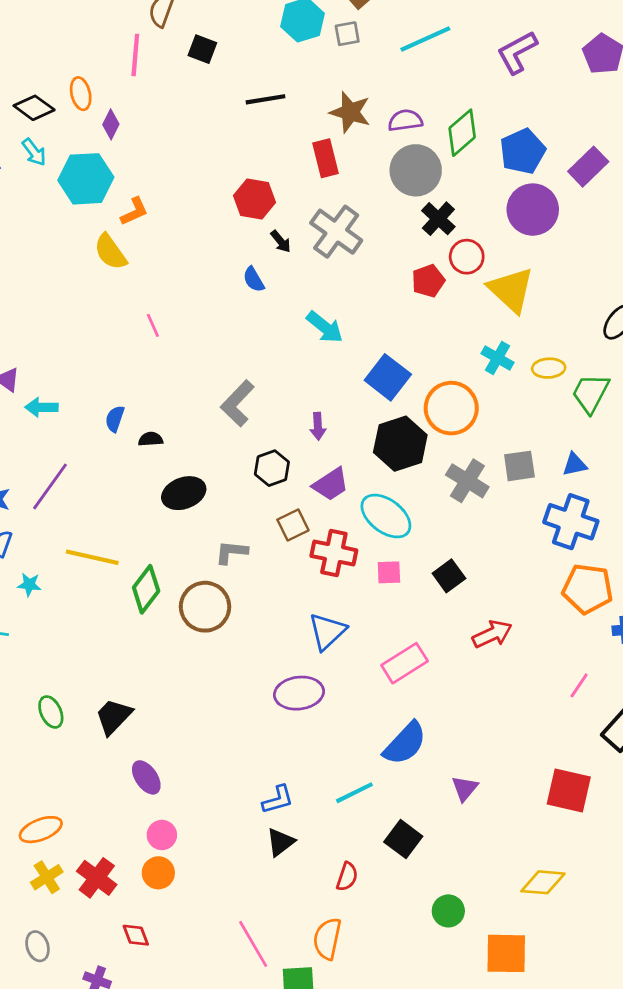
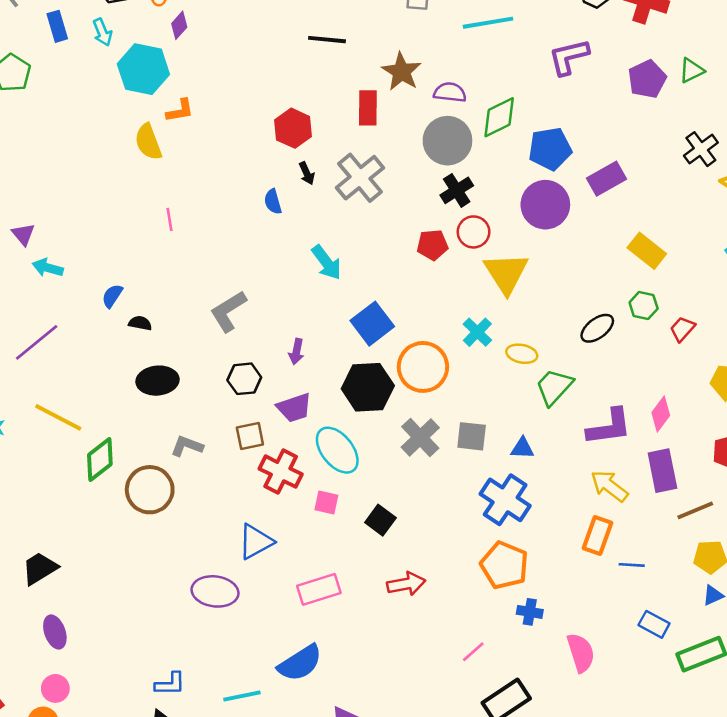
black square: (449, 576) -> (380, 520), turned -32

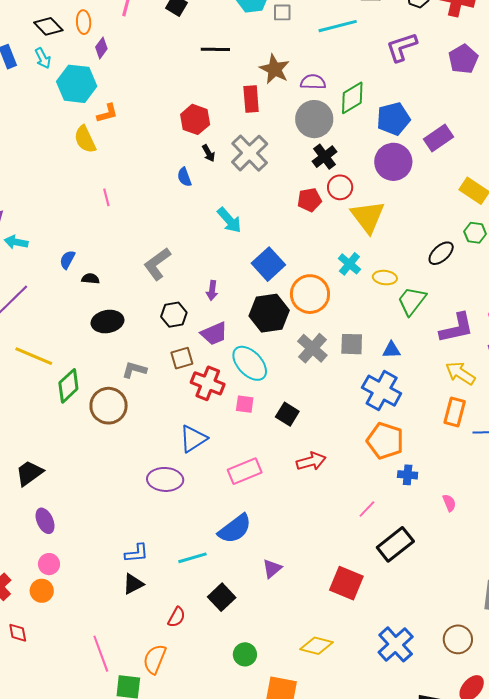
pink semicircle: (581, 653) -> (449, 503), size x0.6

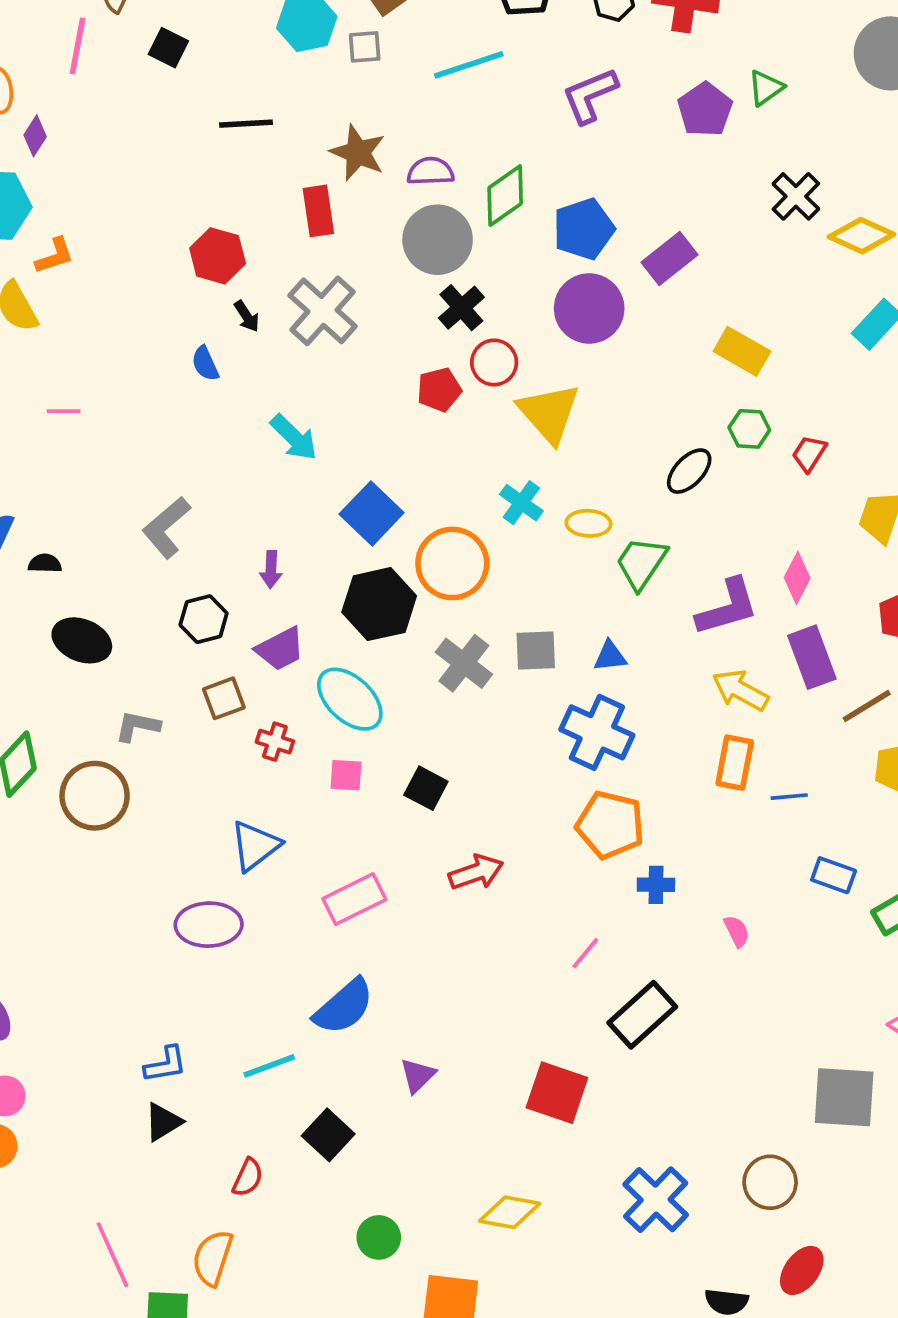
pink line: (106, 197) -> (64, 411), turned -72
black ellipse: (107, 322) -> (82, 640), turned 36
red cross: (208, 383) -> (275, 742), size x0.6

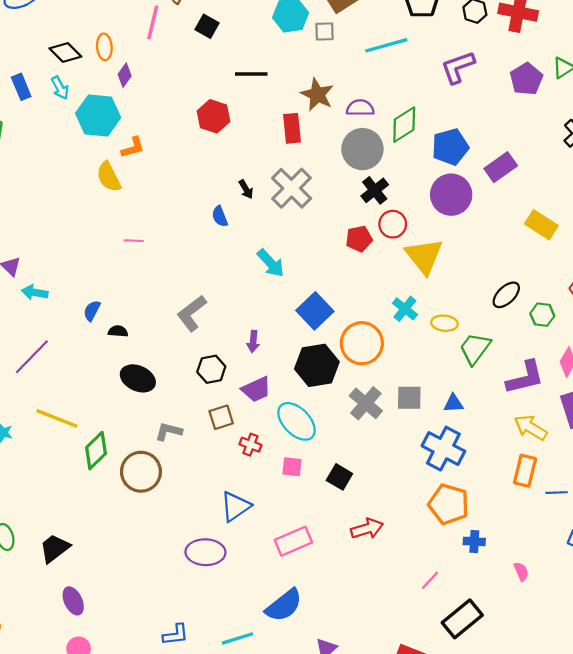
red hexagon: (218, 256) -> (214, 116), moved
green hexagon: (749, 429) -> (542, 315), moved

